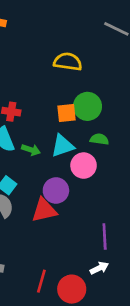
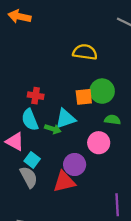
cyan triangle: (63, 146) -> (65, 119), moved

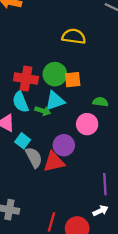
green circle: (102, 91) -> (55, 74), moved
red cross: (36, 96) -> (26, 79), size x1.5
gray semicircle: (29, 177) -> (34, 157), moved

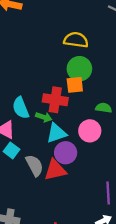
green circle: (55, 74) -> (79, 69), moved
red cross: (26, 79) -> (55, 100), moved
cyan triangle: (55, 101) -> (56, 133), moved
cyan square: (23, 141) -> (11, 150), moved

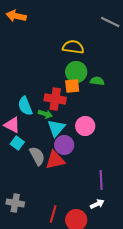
green semicircle: (104, 108) -> (97, 81), moved
cyan triangle: (56, 133) -> (56, 128), turned -30

